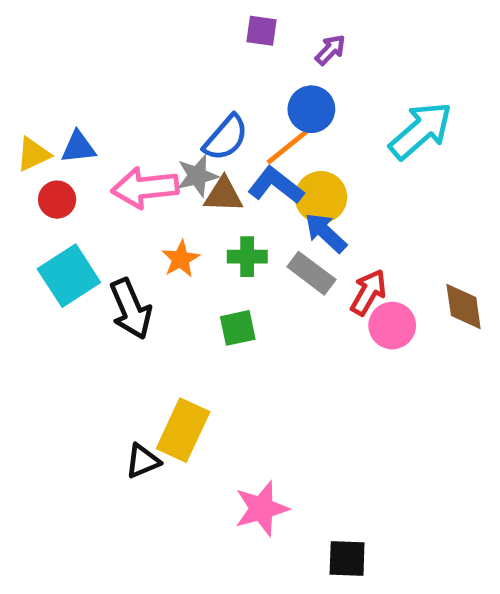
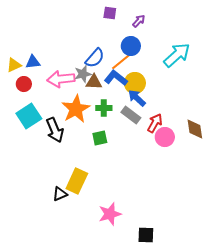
orange star: (181, 259) -> (76, 109), size x1.8

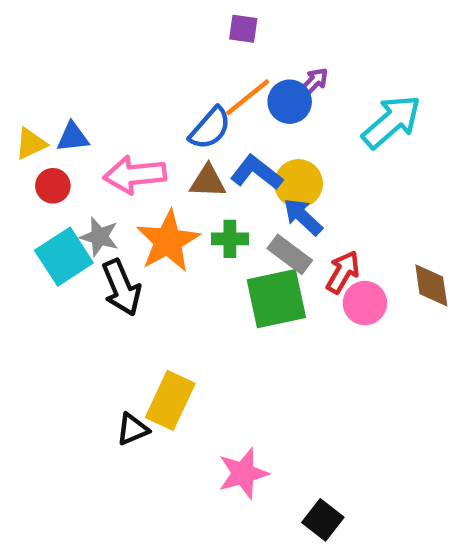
purple arrow: (139, 21) -> (314, 82), moved
orange line: (122, 61) -> (248, 97), moved
gray star: (83, 74) -> (99, 237), moved, turned 30
green square: (100, 138) -> (276, 299), moved, size x1.8
black square: (146, 235) -> (323, 520), turned 36

